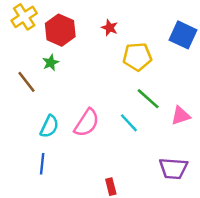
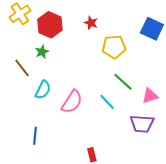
cyan semicircle: (49, 126) -> (43, 90), moved
purple trapezoid: (173, 169) -> (142, 124), moved

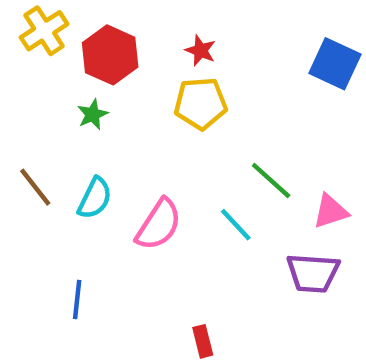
yellow pentagon: (114, 47) -> (201, 103), moved
brown line: (22, 68) -> (35, 187), moved

